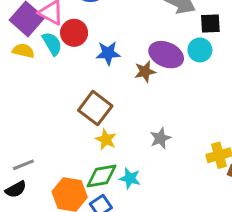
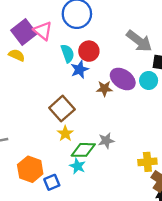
red circle: (74, 33) -> (89, 51), moved
cyan semicircle: (52, 44) -> (68, 53), moved
blue star: (108, 53) -> (80, 69), turned -30
green diamond: (101, 176) -> (83, 150), moved

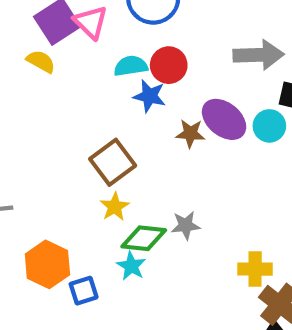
gray arrow: (139, 41) -> (259, 55), turned -44
cyan semicircle: (68, 53) -> (131, 66), turned -84
blue star: (80, 69) -> (150, 96), turned 30

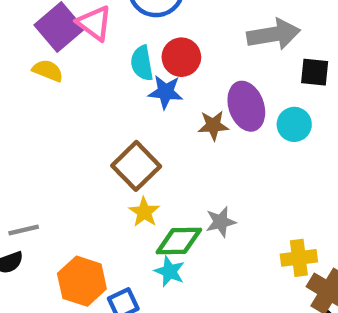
cyan semicircle: (131, 66) -> (142, 63), turned -84
purple ellipse: (224, 119) -> (246, 106), turned 39
cyan circle: (269, 126) -> (294, 124), moved

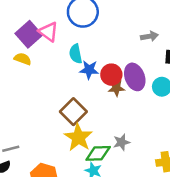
gray arrow: (274, 34) -> (149, 36), size x0.6
red circle: (181, 57) -> (111, 75), moved
yellow star: (144, 212) -> (78, 137), size x1.6

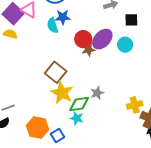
blue star: (89, 70) -> (63, 17), moved
purple ellipse: (135, 77) -> (102, 39), turned 70

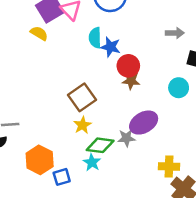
blue star: (63, 17) -> (111, 47), moved
purple ellipse: (102, 39) -> (144, 123), moved
yellow star: (62, 93) -> (83, 125), size x0.6

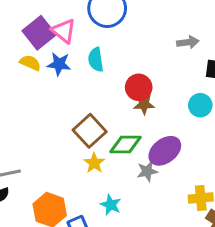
blue star: (111, 47) -> (59, 64), moved
green diamond: (100, 145) -> (126, 145), moved

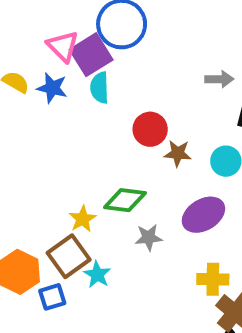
purple square: (39, 33) -> (91, 55), moved
brown star: (144, 104) -> (178, 153), moved
brown square: (90, 131) -> (69, 256), moved
purple ellipse: (165, 151) -> (203, 215), moved

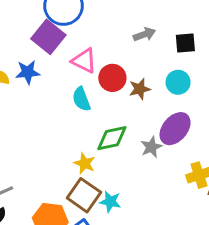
pink triangle: (63, 46) -> (84, 61), moved
gray arrow: (219, 79) -> (144, 34), moved
cyan semicircle: (100, 88) -> (81, 99), moved
gray star: (149, 237) -> (151, 147), moved

